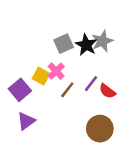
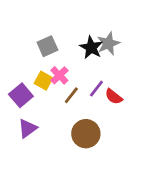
gray square: (64, 44) -> (47, 46), moved
brown circle: (100, 129) -> (86, 134), moved

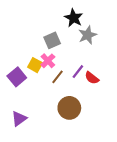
gray square: (47, 46) -> (52, 40), moved
black star: (91, 48) -> (74, 18), moved
purple triangle: (28, 128) -> (19, 119), moved

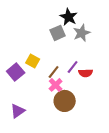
gray square: (52, 40) -> (58, 33), moved
pink cross: (48, 61) -> (56, 85), moved
red semicircle: (92, 78) -> (86, 73), turned -40

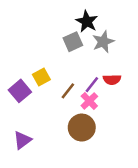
yellow square: (33, 61) -> (41, 77), turned 32
red semicircle: (86, 73) -> (112, 80), moved
pink cross: (56, 85) -> (89, 101), moved

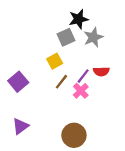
black star: (87, 21) -> (79, 19), turned 30
yellow square: (41, 77) -> (55, 61), moved
brown circle: (82, 128) -> (74, 135), moved

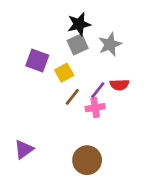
black star: (79, 19) -> (79, 24), moved
purple square: (18, 82) -> (37, 61), moved, turned -30
pink cross: (81, 91) -> (95, 108), turned 35

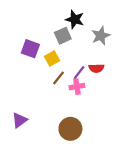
black star: (79, 24) -> (75, 19), moved, turned 30
gray star: (110, 44) -> (101, 36), moved

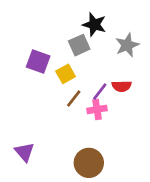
purple triangle: (20, 120) -> (24, 152), turned -35

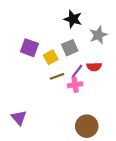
gray square: (79, 45) -> (70, 48), moved
brown line: (74, 98) -> (57, 76), turned 32
brown circle: (89, 163) -> (87, 126), moved

